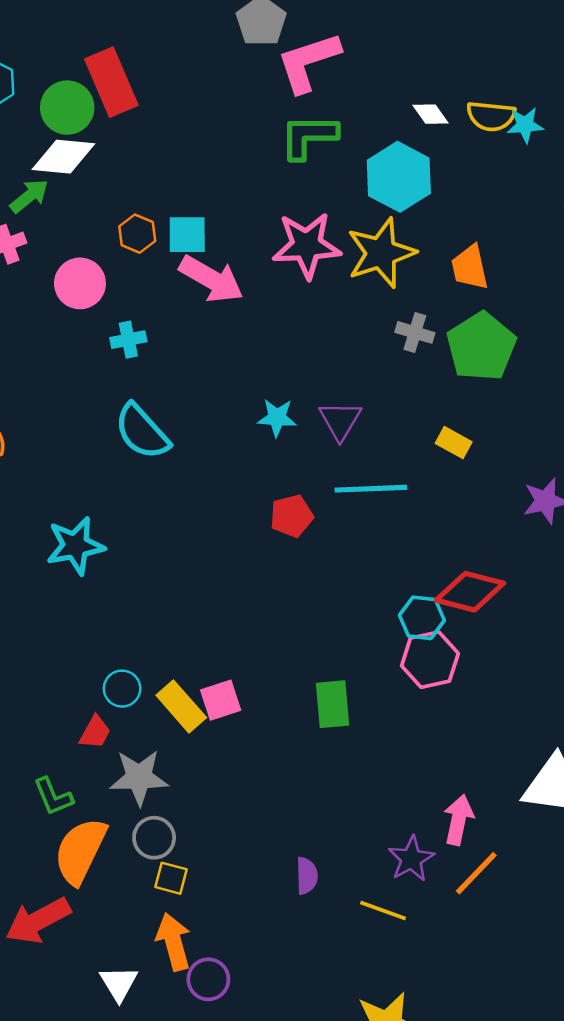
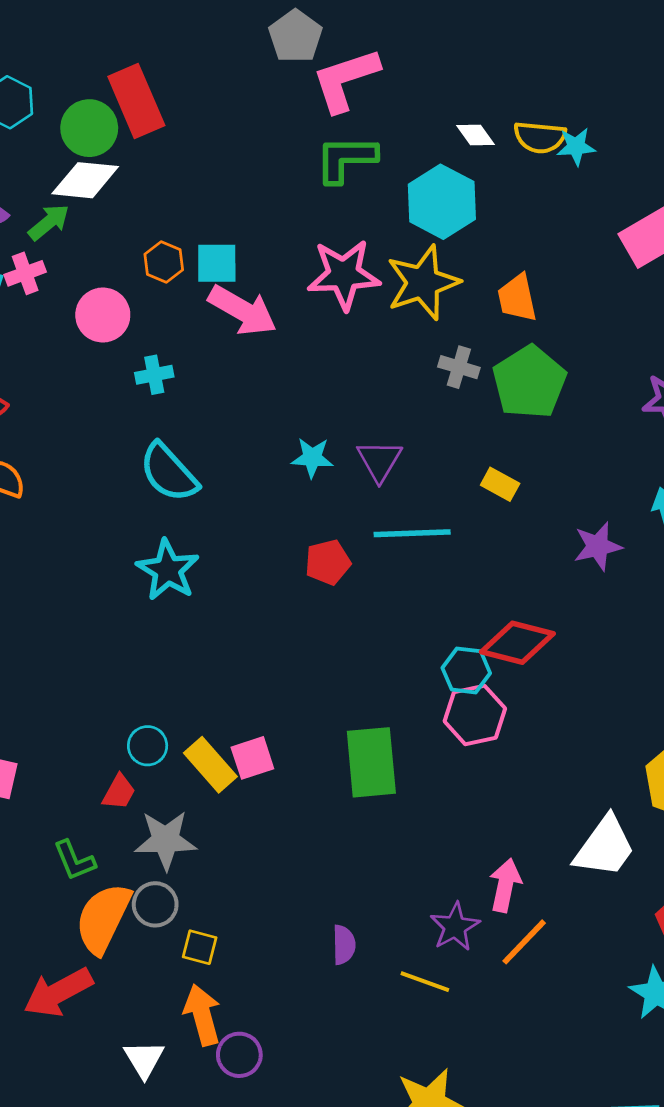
cyan star: (75, 546) -> (168, 570), moved, turned -30
green rectangle: (333, 704) -> (371, 762), size x1.4
gray circle: (154, 838) -> (155, 904), moved

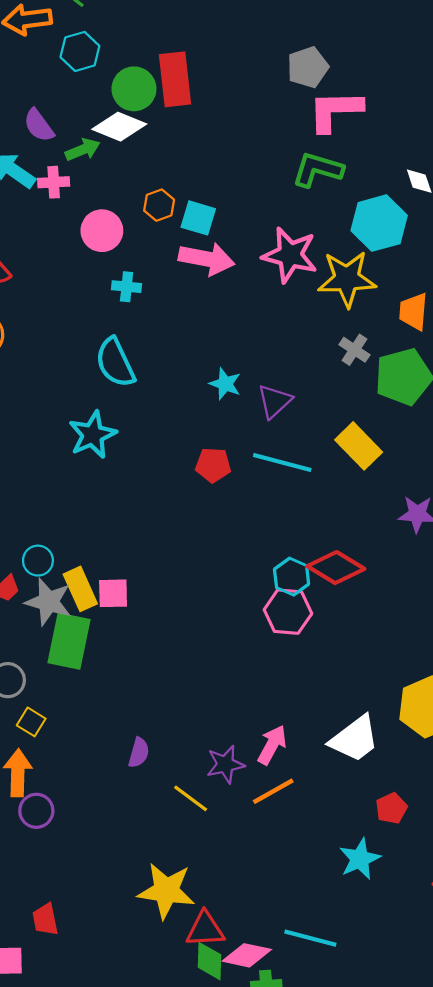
pink arrow: (242, 310) -> (207, 259), turned -36
yellow rectangle: (500, 484) -> (359, 446), size x1.6
green rectangle: (371, 762) -> (69, 641), moved
gray star: (166, 840) -> (48, 602), moved

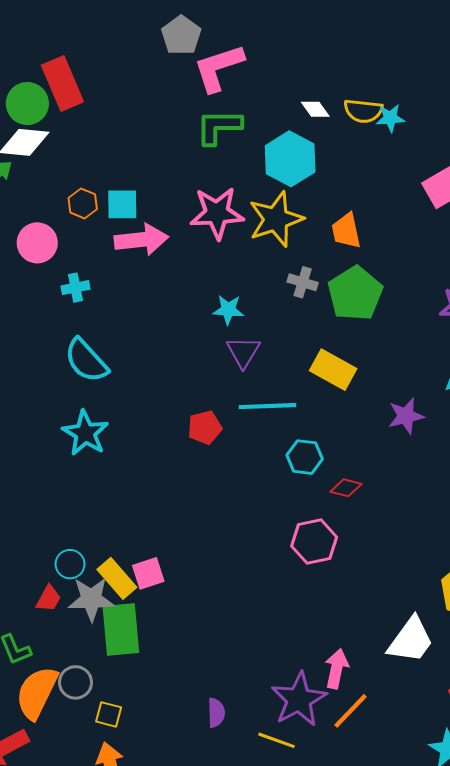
cyan star: (225, 384) -> (228, 310), moved
red diamond: (336, 568) -> (346, 488), size x0.6
cyan hexagon: (292, 577) -> (305, 457), moved
purple star: (225, 764) -> (299, 699), size x1.5

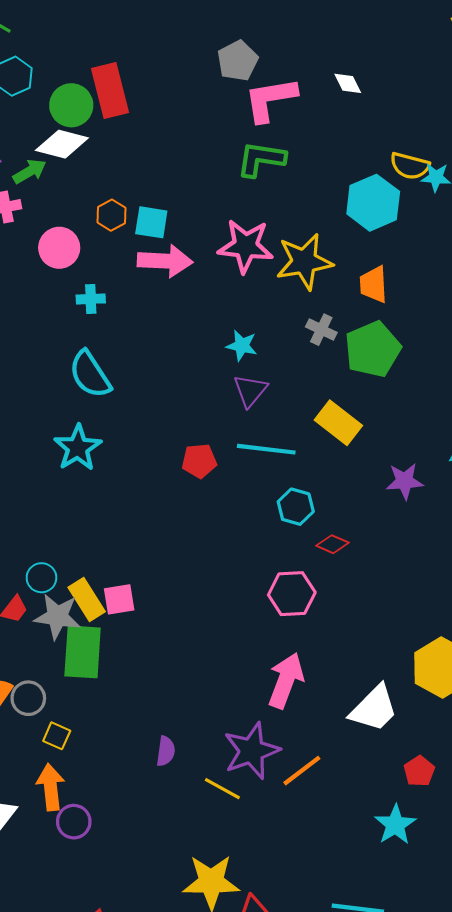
white diamond: (315, 109) -> (348, 83), moved
cyan hexagon: (290, 159) -> (373, 203), moved
pink arrow: (337, 669) -> (286, 681), moved, size x1.4

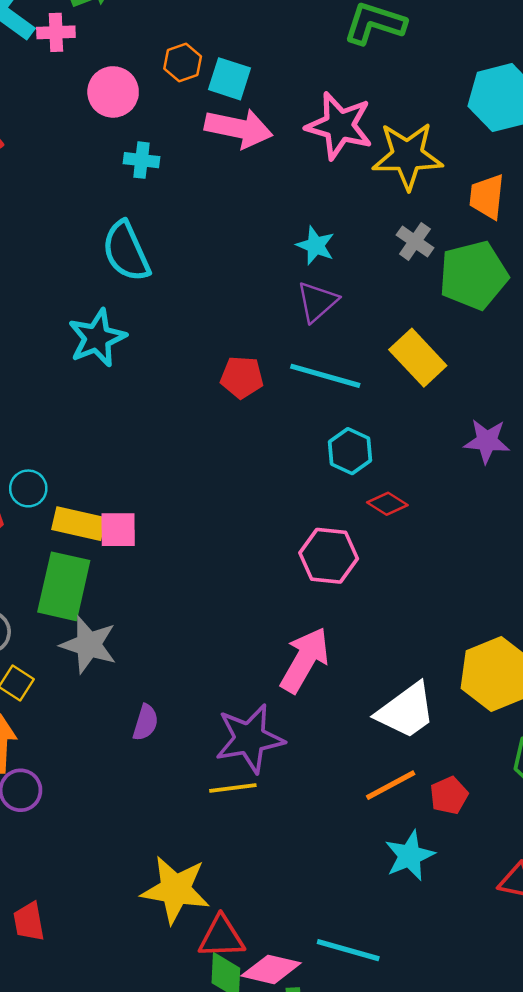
yellow rectangle: (87, 600) -> (79, 524), turned -54
gray star: (57, 616) -> (89, 645), moved
orange line: (302, 771) -> (391, 785), moved
yellow line: (222, 789) -> (233, 788), moved, turned -45

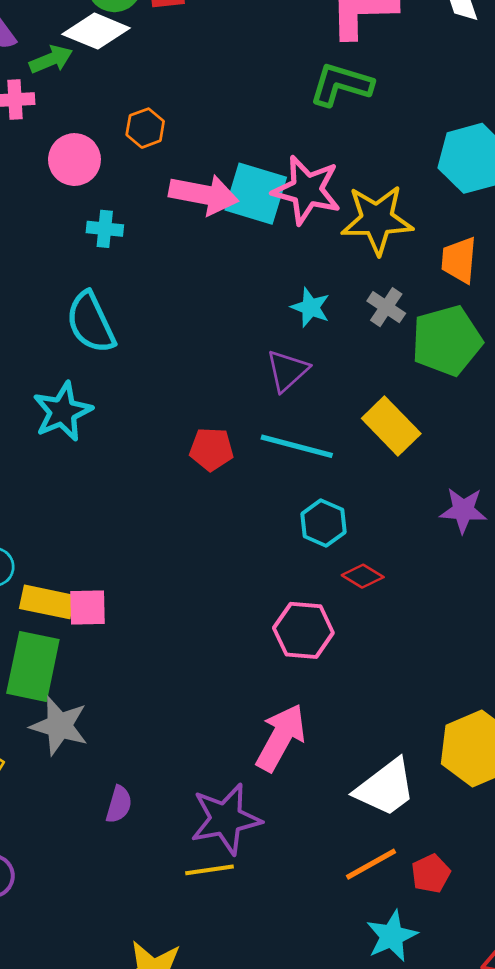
cyan square: (230, 79) -> (256, 194), moved, size x1.4
cyan star: (316, 246) -> (310, 307), moved

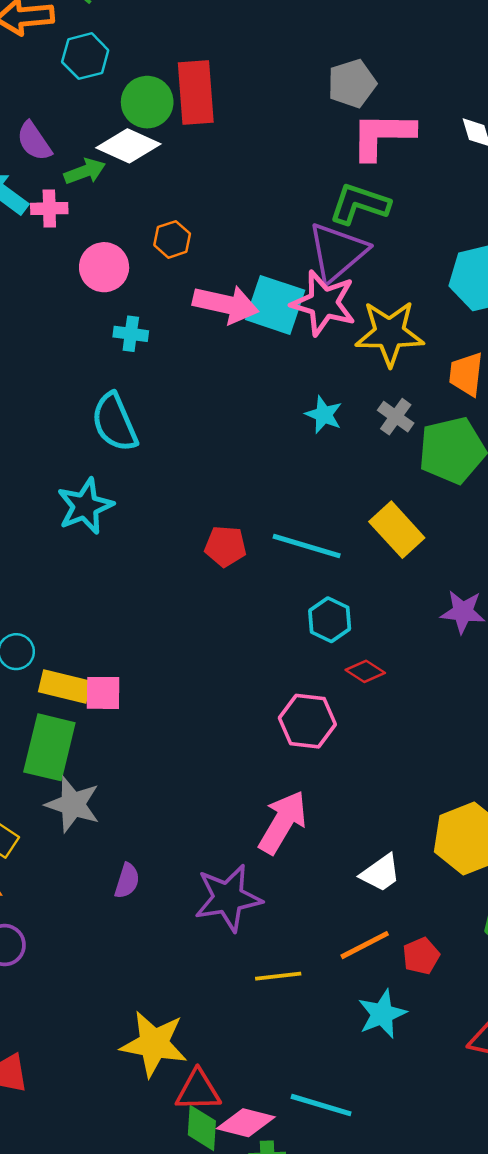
purple triangle: (287, 371) -> (337, 252), moved, size x1.5
white trapezoid: (385, 788) -> (381, 873), size x0.7
yellow line: (210, 870) -> (278, 976), moved

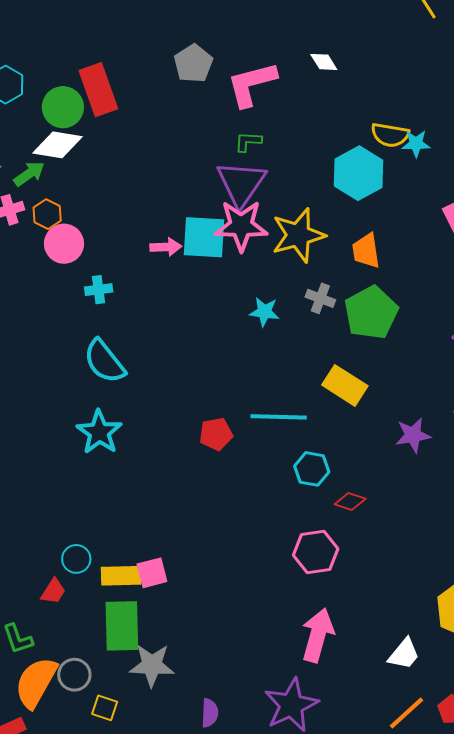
gray pentagon: (352, 83) -> (193, 63), moved
green L-shape: (359, 204) -> (248, 142), size x0.6
orange hexagon: (172, 239) -> (47, 214), moved
pink arrow: (226, 304) -> (166, 247), size x0.6

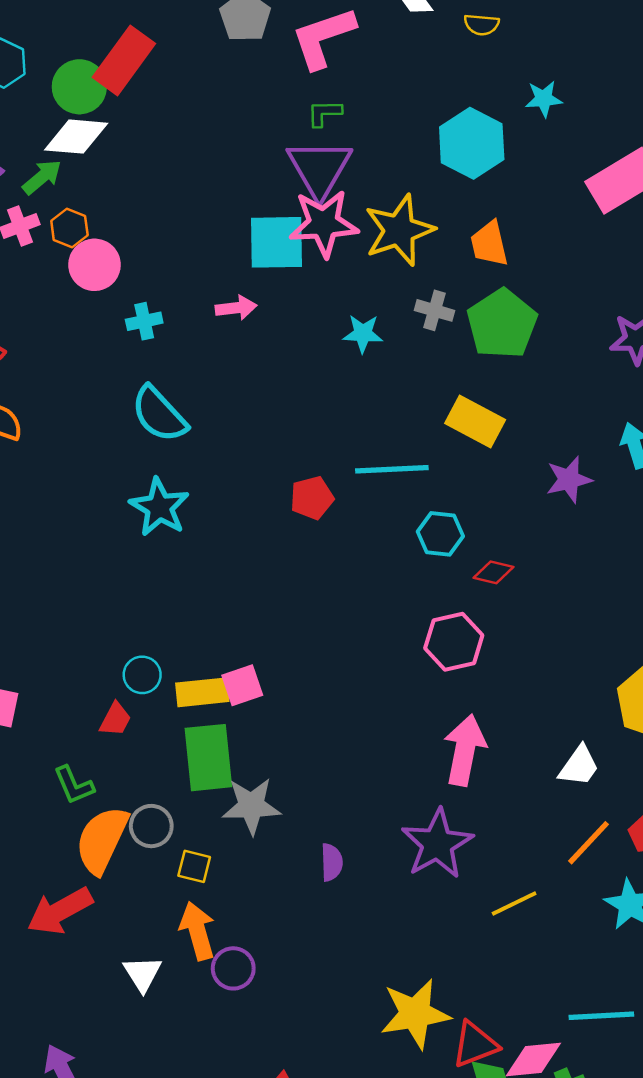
red rectangle: (98, 90) -> (124, 60), turned 60
yellow semicircle: (390, 135) -> (482, 25), moved, size x0.7
pink arrow: (166, 247) -> (236, 308), moved

